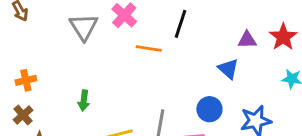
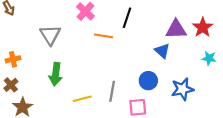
gray triangle: (84, 27) -> (50, 35), moved
purple triangle: (247, 40) -> (176, 29), size x1.5
green arrow: (84, 101) -> (56, 74), size x1.5

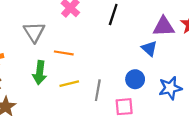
orange line: (104, 36) -> (64, 53), moved
yellow line: (82, 99) -> (69, 84), moved

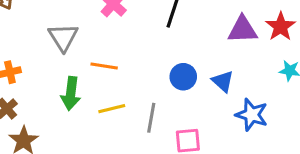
blue triangle: (149, 48) -> (223, 81), moved
blue circle: (135, 79) -> (183, 77), moved
blue star: (170, 88) -> (252, 115), turned 30

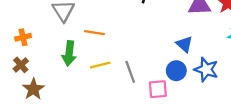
blue circle: (183, 77) -> (176, 71), moved
gray line: (151, 118) -> (130, 72), turned -30

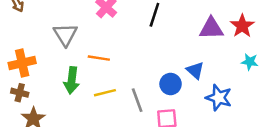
orange cross: (23, 37) -> (22, 63), size x1.5
brown cross: (21, 65) -> (20, 93), turned -35
blue circle: (176, 71) -> (171, 84), moved

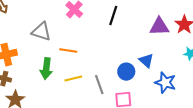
gray triangle: (65, 35) -> (41, 32), turned -40

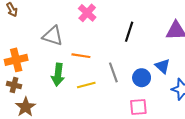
black line: (113, 16) -> (129, 32), moved
gray line: (99, 85) -> (113, 72), moved

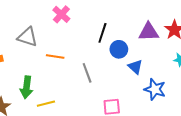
green arrow: (58, 75) -> (26, 87), moved
blue circle: (142, 78) -> (119, 49), moved
yellow line: (86, 85) -> (46, 104), moved

